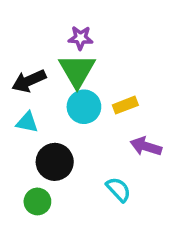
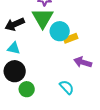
cyan circle: (84, 107) -> (60, 31), moved
black circle: (55, 162) -> (15, 71), moved
green circle: (37, 201) -> (27, 89), moved

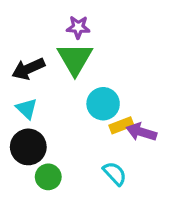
cyan circle: (60, 31) -> (103, 104), moved
yellow rectangle: (71, 38) -> (121, 125), moved
cyan triangle: (14, 48) -> (27, 109), turned 32

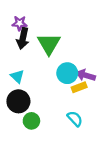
purple star: (78, 27) -> (20, 23), moved
black arrow: (28, 69) -> (23, 38), moved, turned -54
purple arrow: (141, 132) -> (86, 75), moved

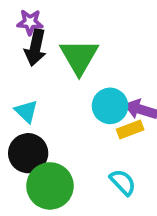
green circle: (31, 121) -> (50, 186), size x1.6

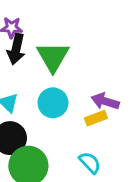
cyan circle: (110, 106) -> (53, 103), moved

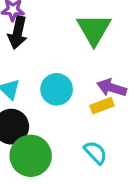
green triangle: (53, 57) -> (94, 29), moved

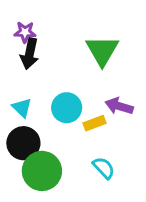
yellow rectangle: (102, 106) -> (94, 123), moved

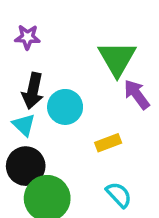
black arrow: (30, 54) -> (33, 91), moved
purple arrow: (119, 106) -> (137, 94), moved, turned 36
cyan circle: (67, 108) -> (65, 107), moved

